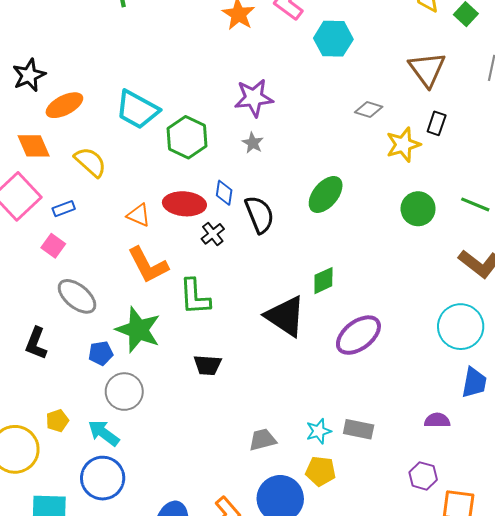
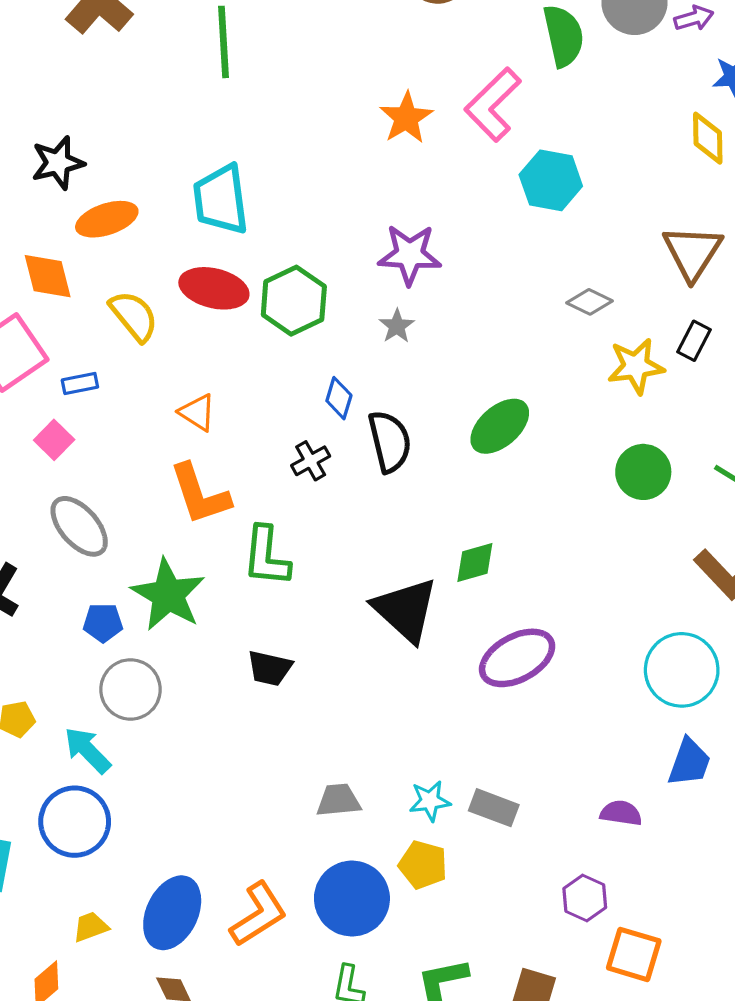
cyan trapezoid: (137, 110) -> (221, 199), moved, turned 45
red ellipse: (184, 204) -> (214, 288), moved

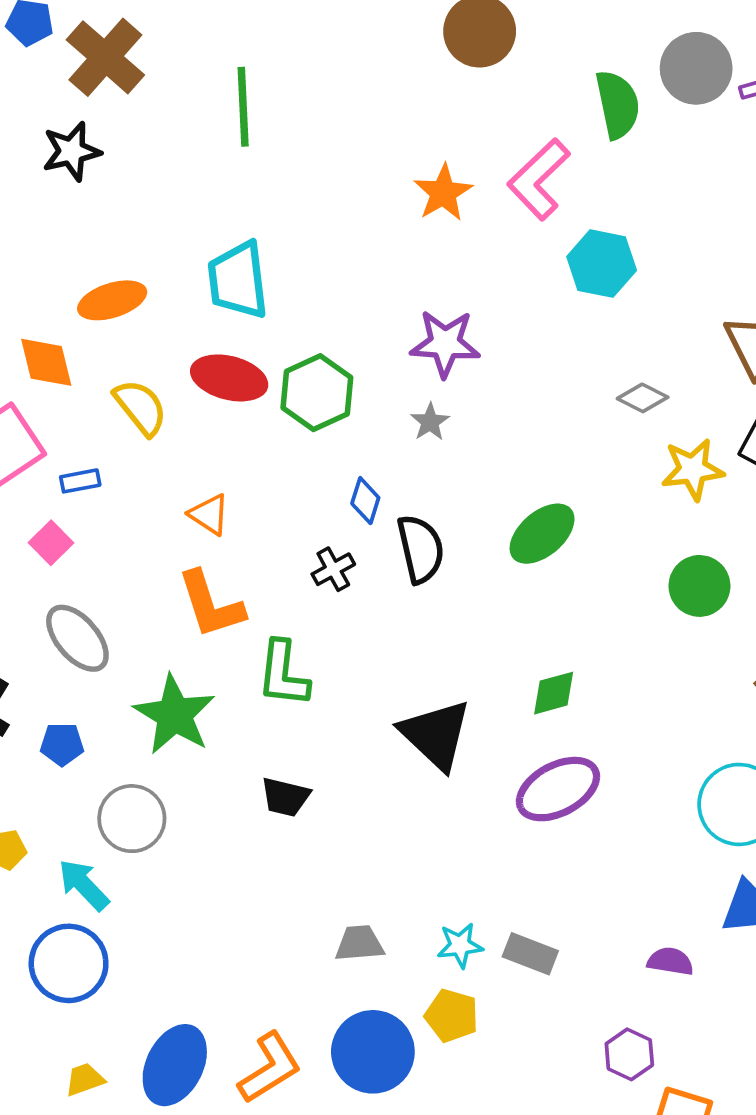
black star: (58, 163) -> (71, 151), moved
green diamond: (475, 563) -> (554, 693), moved
blue pentagon: (103, 623) -> (62, 744), moved

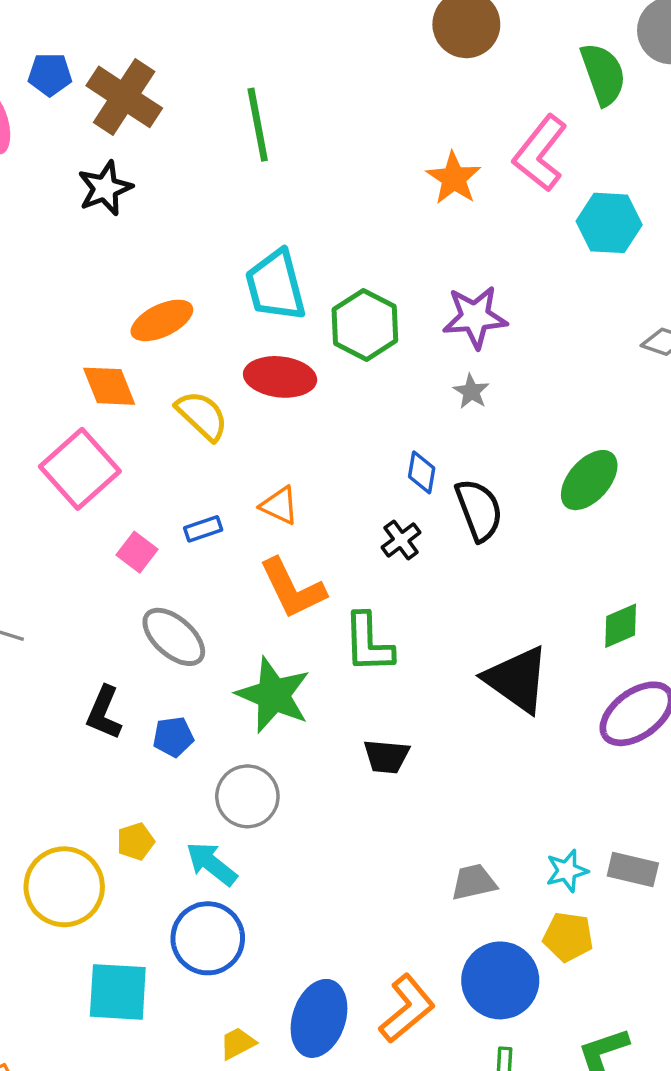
green hexagon: (317, 393) -> (365, 325), moved
blue rectangle: (80, 481) -> (203, 529), moved

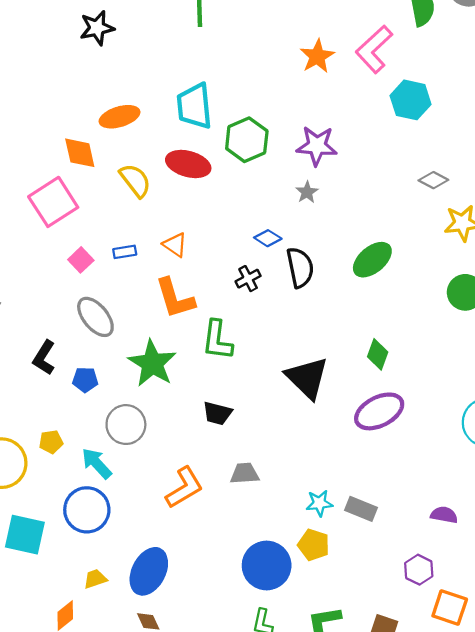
blue diamond: (422, 472) -> (268, 238), turned -76
green diamond: (621, 626) -> (378, 354), turned -56
gray trapezoid: (474, 882) -> (245, 473), moved
orange L-shape: (407, 1009) -> (184, 488), moved

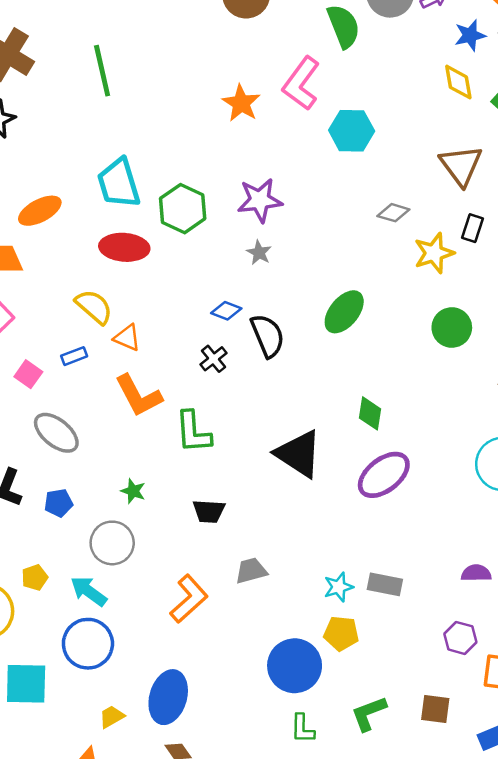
yellow semicircle: (135, 180) -> (94, 307), moved
green star: (152, 363) -> (133, 491), moved, size x0.5

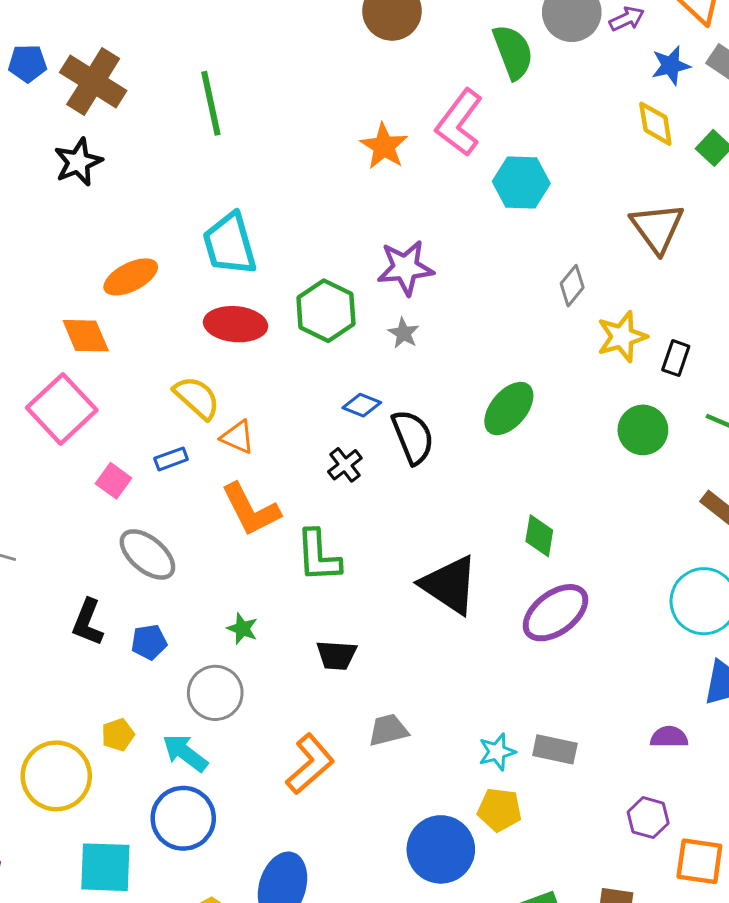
green hexagon: (183, 209) -> (326, 311), moved
gray diamond: (393, 213) -> (572, 286), turned -68
black rectangle: (472, 228) -> (676, 358), moved

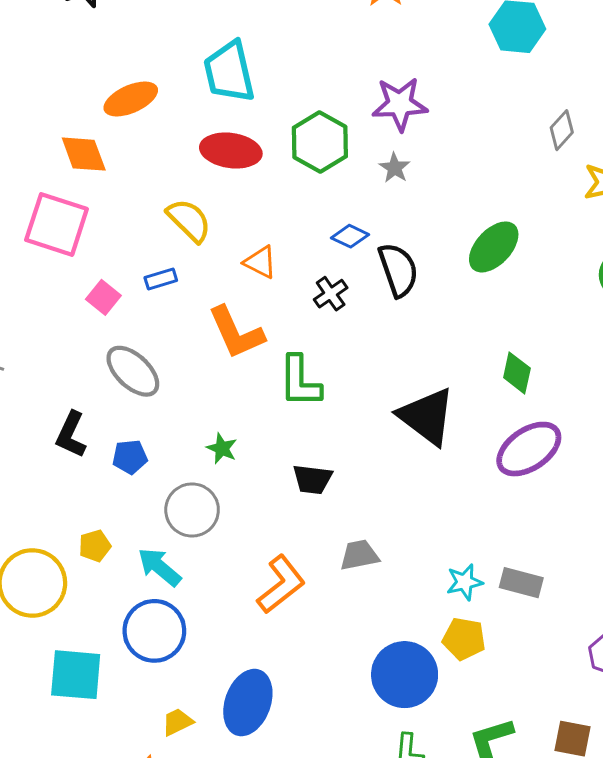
pink square: (62, 409) -> (57, 224), turned -32
orange triangle: (238, 437) -> (260, 262), moved

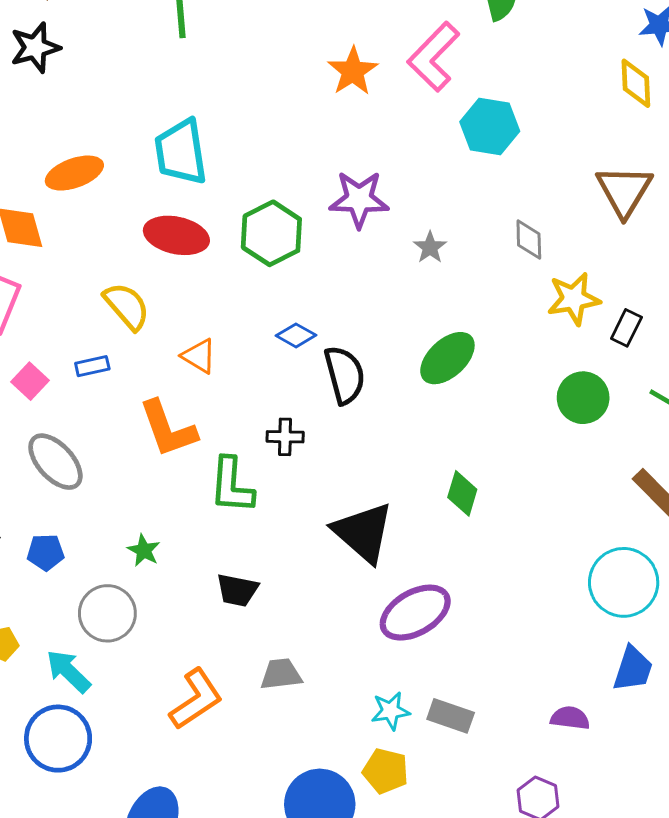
gray diamond: (562, 130) -> (529, 239), turned -48
gray star: (395, 168) -> (430, 247), moved
black cross: (331, 294) -> (285, 437), moved, turned 32
purple ellipse: (529, 449) -> (415, 613), moved

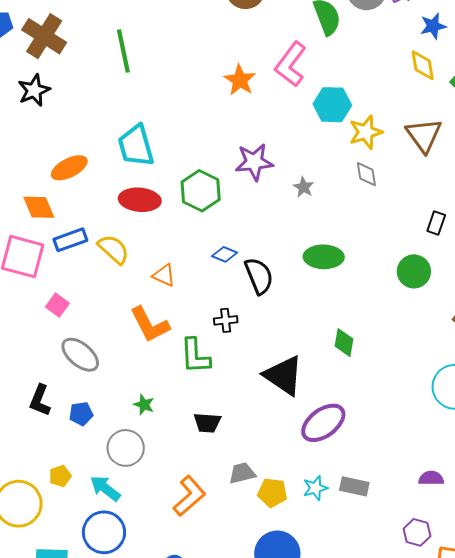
yellow star: (574, 299) -> (366, 132), moved
green ellipse: (447, 358) -> (324, 257), turned 51
blue rectangle: (92, 366) -> (70, 240), moved, size x1.5
yellow pentagon: (386, 771) -> (272, 493), moved

